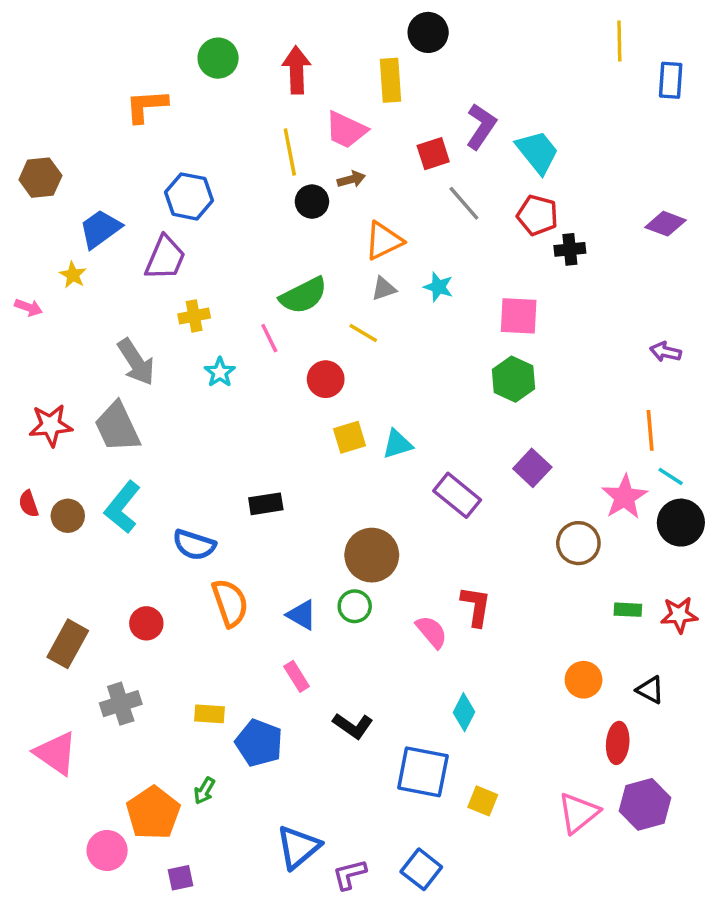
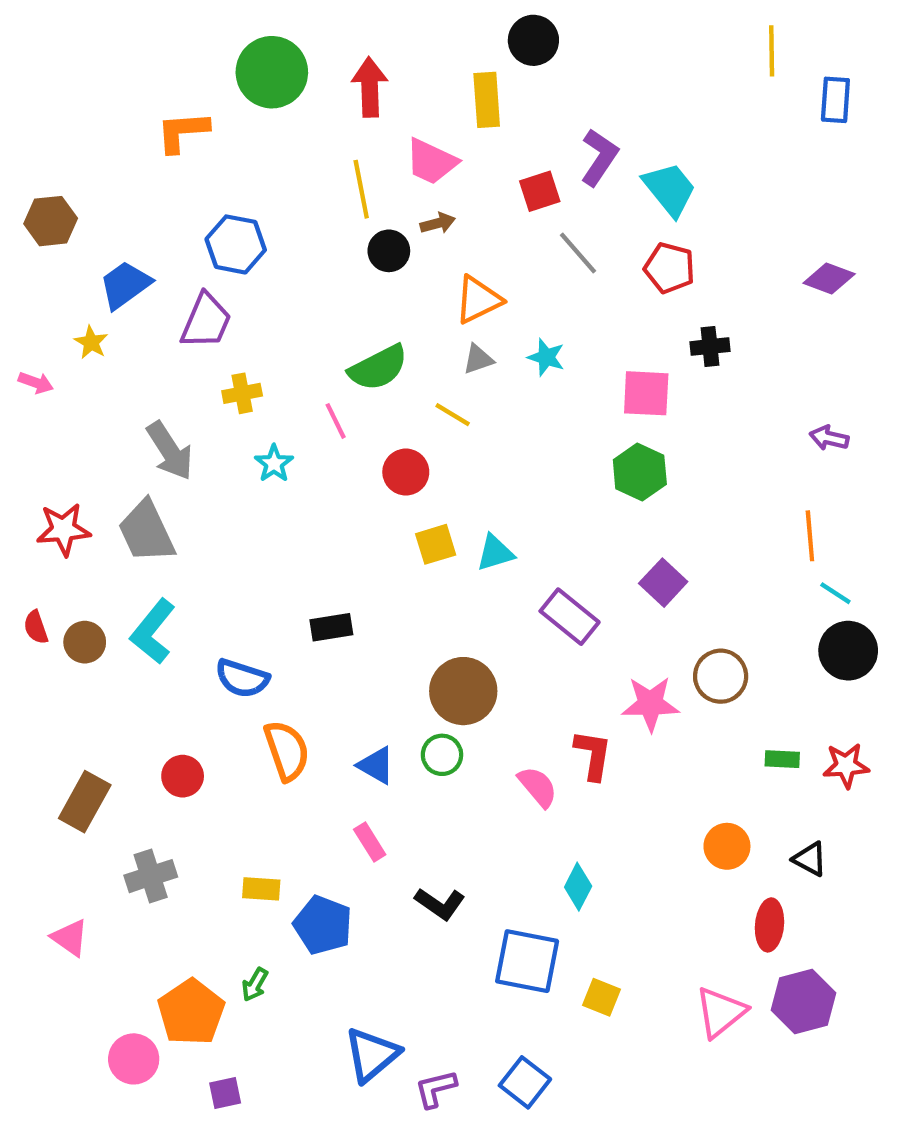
green circle: (218, 58) -> (272, 72), size x1.4
black cross: (570, 249) -> (710, 347), moved
pink star: (625, 497) -> (650, 704), moved, turned 30
pink triangle: (56, 753) -> (70, 938), size x0.7

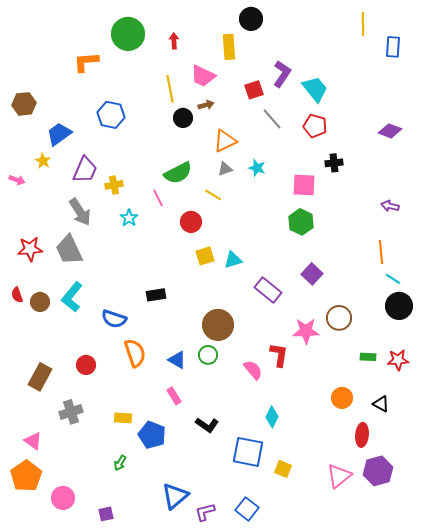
red arrow: (370, 87) -> (174, 41), size x0.6
purple trapezoid: (206, 321) -> (85, 170), moved
orange pentagon: (191, 1012) -> (26, 476), moved

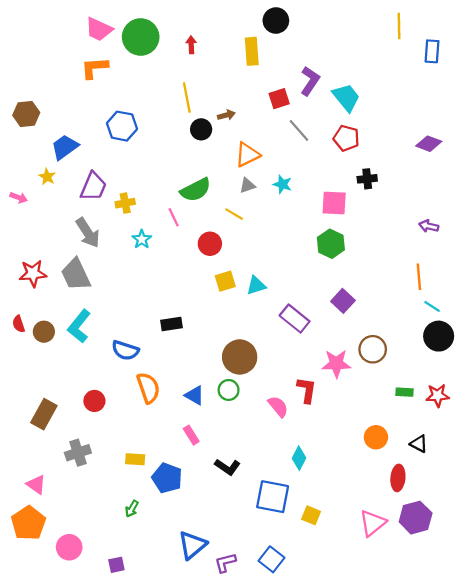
pink trapezoid: (203, 76) -> (99, 29), moved

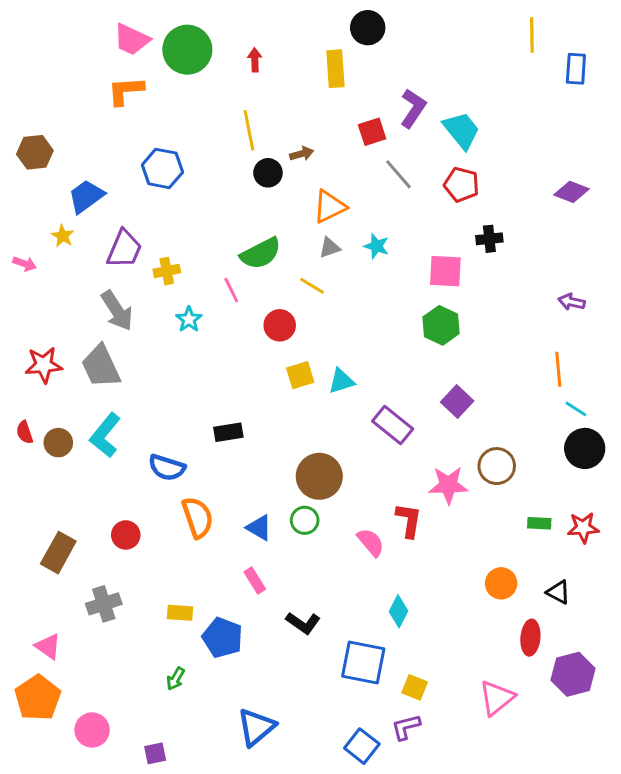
purple hexagon: (416, 518) -> (573, 674), moved
purple L-shape: (225, 563) -> (406, 727), moved

